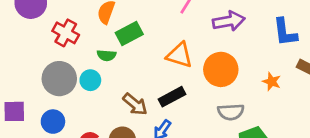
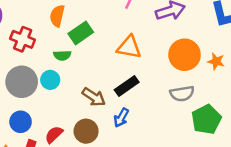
orange circle: (221, 69) -> (185, 55), moved

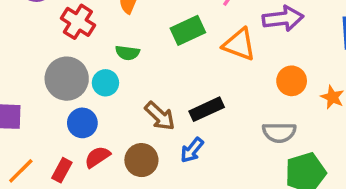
green rectangle: (81, 33) -> (188, 30), moved
orange triangle: (129, 47) -> (239, 44), moved
orange circle: (185, 55) -> (292, 81), size x0.7
blue circle: (21, 122) -> (82, 123), moved

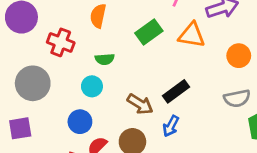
gray circle: (67, 79) -> (33, 83), moved

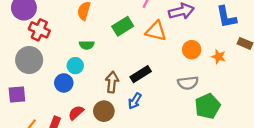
red cross: (61, 42) -> (39, 30), moved
brown arrow: (140, 104) -> (112, 82), turned -120
blue circle: (80, 122) -> (64, 83), moved

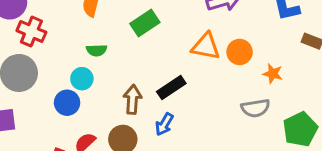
orange triangle: (156, 31) -> (206, 46), moved
orange star: (218, 57) -> (273, 74), moved
gray semicircle: (188, 83) -> (255, 108), moved
green pentagon: (208, 106) -> (300, 129), moved

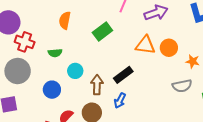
green semicircle: (97, 50) -> (55, 53), moved
cyan circle: (82, 79) -> (75, 71), moved

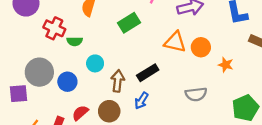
red cross: (25, 42) -> (54, 28), moved
gray circle: (18, 71) -> (39, 72), moved
gray semicircle: (182, 86) -> (196, 94), moved

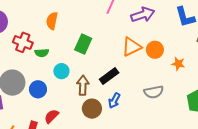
green rectangle: (129, 23) -> (83, 44), moved, turned -30
orange triangle: (175, 42) -> (132, 47), turned -35
blue arrow: (141, 101) -> (114, 101), moved
brown circle: (109, 111) -> (92, 109), moved

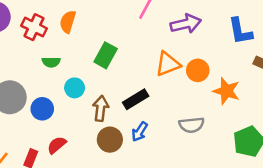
red cross: (23, 42) -> (34, 27), moved
orange star: (178, 64) -> (226, 91), size x1.5

